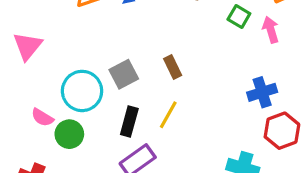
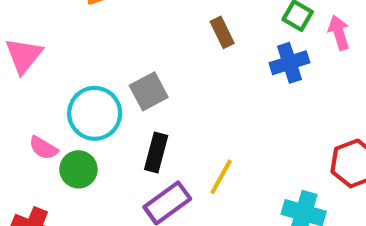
brown rectangle: (173, 67) -> (222, 32), moved
blue cross: (262, 92) -> (289, 63), moved
yellow line: (168, 115) -> (221, 177), moved

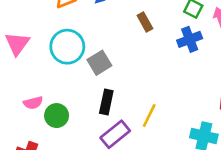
cyan circle: (95, 113) -> (67, 47), moved
pink semicircle: (43, 148) -> (33, 103), turned -42

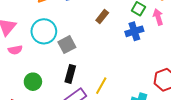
brown rectangle: (145, 22) -> (102, 17), turned 64
pink semicircle: (33, 103) -> (15, 50), moved

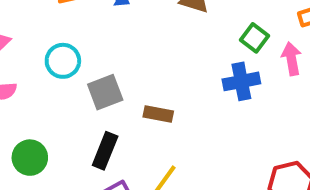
brown rectangle: (102, 17) -> (158, 114), moved, turned 56
cyan circle: (44, 31) -> (63, 61), size x0.7

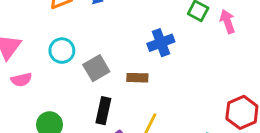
blue cross: (241, 81) -> (161, 43), moved

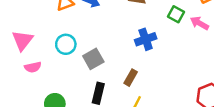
pink arrow: (227, 21) -> (199, 23), turned -42
brown rectangle: (137, 78) -> (131, 78), moved, turned -63

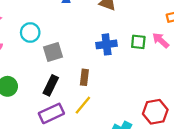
green square: (176, 14) -> (138, 42), moved, turned -35
brown rectangle: (131, 78) -> (84, 77), turned -35

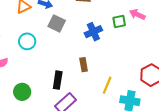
gray square: (53, 52) -> (57, 23), moved, turned -30
yellow line: (83, 105) -> (107, 85), moved

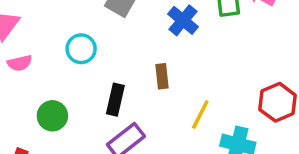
blue cross: (93, 32) -> (183, 20), turned -30
cyan circle: (27, 41) -> (81, 49), moved

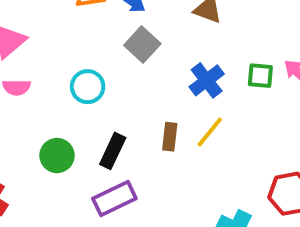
yellow line: (200, 115) -> (210, 132), moved
green circle: (52, 116) -> (57, 156), moved

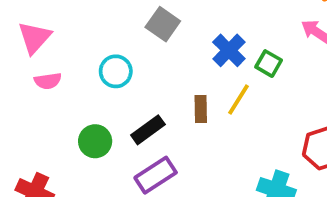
green square: (260, 76) -> (269, 64), moved, turned 32
black rectangle: (113, 151) -> (148, 130), turned 36

